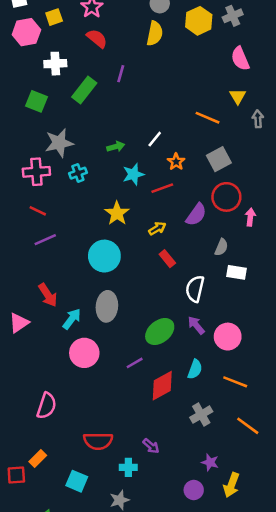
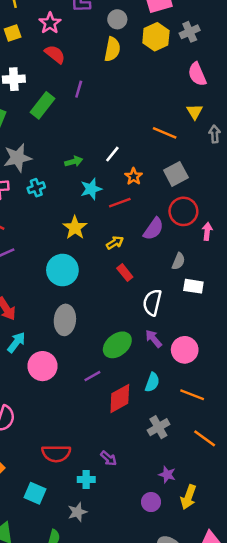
cyan arrow: (72, 319) -> (16, 342), moved

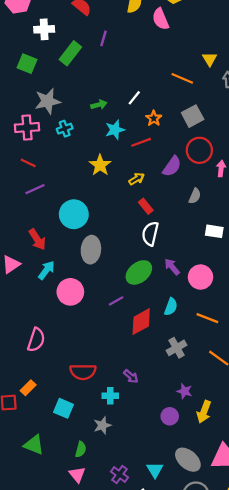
pink semicircle: (197, 74) -> (161, 19), moved
cyan circle: (62, 270) -> (74, 214), moved
white rectangle: (193, 286) -> (214, 231), moved
white semicircle: (152, 302) -> (150, 234), moved

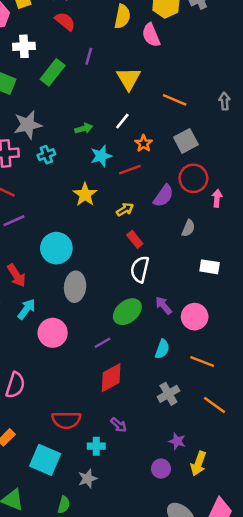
yellow triangle: (210, 59) -> (129, 79), moved, size x1.5
red diamond: (141, 322) -> (111, 378), moved
cyan square: (64, 408) -> (45, 460), size x1.4

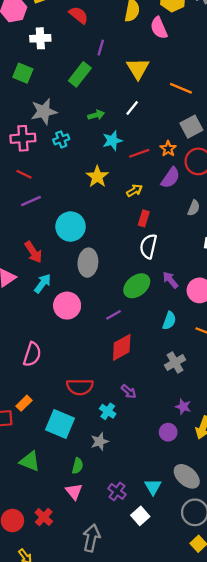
green rectangle: (53, 72) -> (80, 74), moved
orange star: (144, 143) -> (168, 149), moved
red rectangle: (135, 239) -> (144, 218), turned 56
cyan cross: (96, 446) -> (108, 411), turned 35

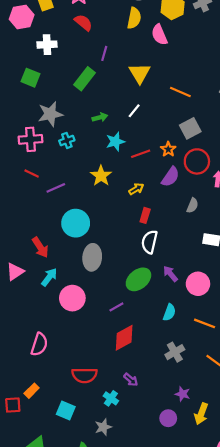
purple line: (31, 201) -> (56, 188), moved
cyan square: (60, 424) -> (66, 411), size x0.7

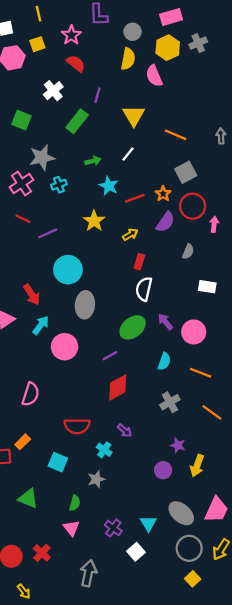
white cross: (47, 45) -> (53, 91), moved, turned -36
pink cross: (30, 139) -> (22, 184), turned -30
cyan star: (115, 142) -> (109, 186), turned -30

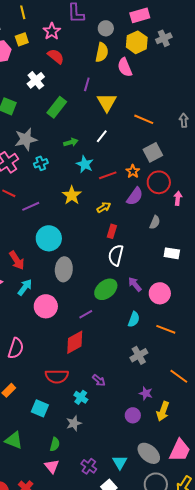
purple line: (97, 95) -> (87, 84), moved
red diamond: (118, 387) -> (75, 342), moved
orange line: (212, 412) -> (179, 376), moved

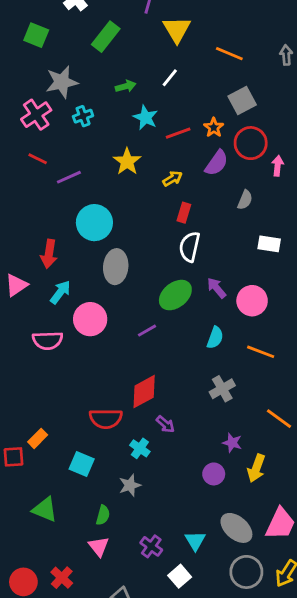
red arrow: (17, 260) -> (49, 254), turned 42
red diamond: (75, 342) -> (144, 392), moved
pink semicircle: (16, 348) -> (48, 340), moved, turned 70

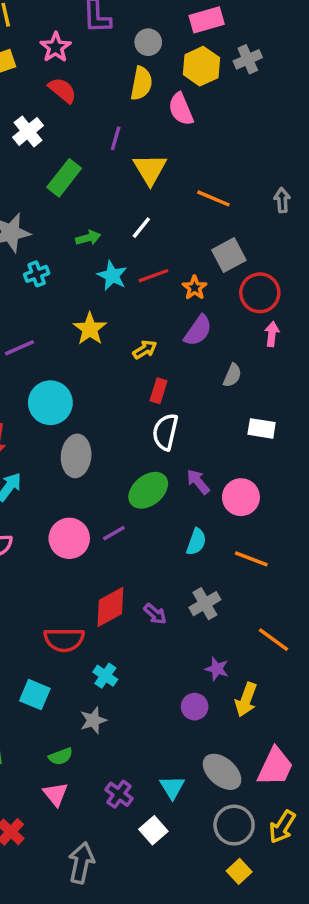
red line: (178, 133) -> (153, 276), moved
red circle: (251, 143) -> (260, 293), moved
pink circle: (90, 319) -> (69, 538), moved
purple arrow: (165, 424) -> (155, 614), moved
green semicircle: (103, 515) -> (61, 756), turned 54

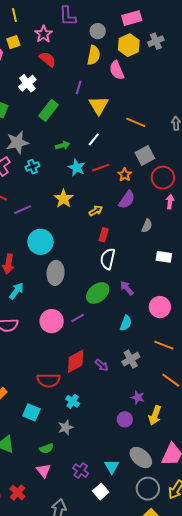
pink circle: (241, 497) -> (160, 307), moved
orange line: (251, 559) -> (164, 345), moved

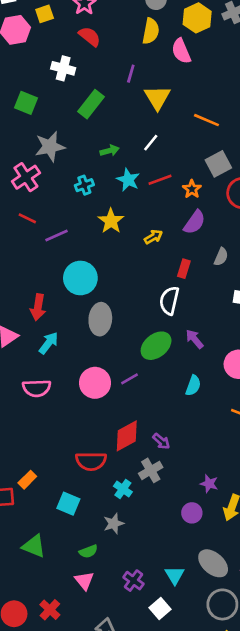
white cross: (27, 83) -> (63, 68), turned -36
cyan cross: (32, 167) -> (84, 185), moved
red rectangle: (104, 235) -> (184, 269), moved
gray cross: (131, 359) -> (151, 470), moved

